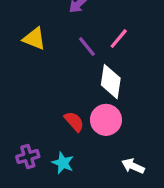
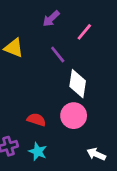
pink line: (119, 39) -> (84, 32), moved
red semicircle: (74, 121) -> (36, 120), moved, turned -30

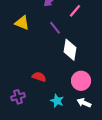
pink circle: (74, 116) -> (81, 81), moved
cyan star: (38, 151) -> (57, 101), moved

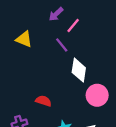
pink line: (75, 11) -> (73, 26), moved
pink circle: (81, 81) -> (97, 95), moved

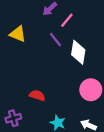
white diamond: (79, 70) -> (78, 52), moved

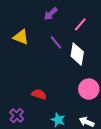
pink line: (67, 20) -> (80, 24), moved
purple cross: (13, 118) -> (17, 116), turned -32

